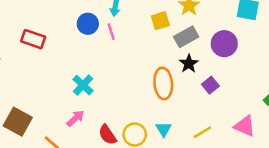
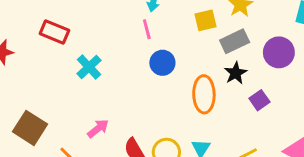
blue circle: (88, 24) -> (162, 63), moved
cyan cross: (83, 85) -> (89, 67), moved

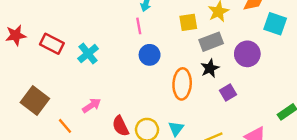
red rectangle: (54, 32) -> (52, 44), moved

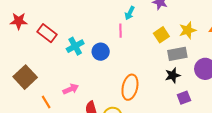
yellow square: (188, 22) -> (161, 35), turned -35
blue circle: (150, 55) -> (101, 52), moved
orange ellipse: (182, 84) -> (130, 87), moved

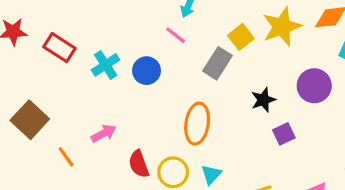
yellow star: (188, 30) -> (282, 27), size x1.4
pink line: (121, 31) -> (176, 35), turned -48
gray rectangle: (177, 54) -> (217, 63), moved, turned -42

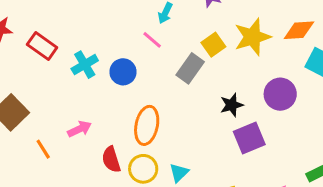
orange ellipse: (197, 124) -> (147, 125), moved
purple square: (284, 134) -> (249, 138), size x1.5

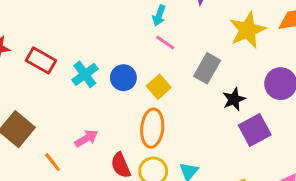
pink line: (152, 40) -> (165, 42), moved
yellow square: (213, 45) -> (159, 87), moved
gray rectangle: (190, 68) -> (207, 68), moved

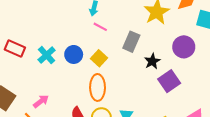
pink arrow: (86, 138) -> (41, 101), moved

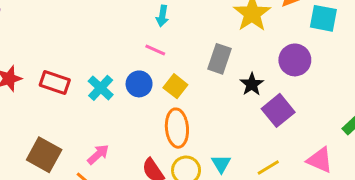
pink line: (100, 27) -> (155, 50), moved

